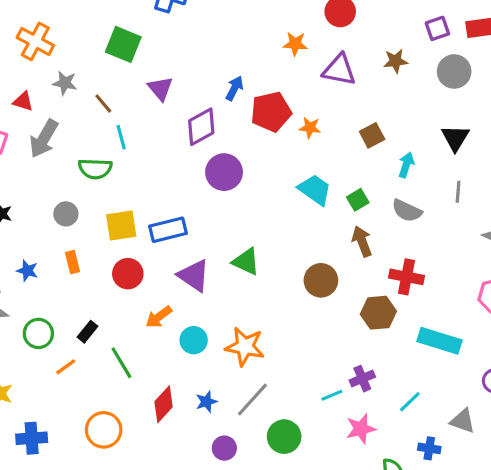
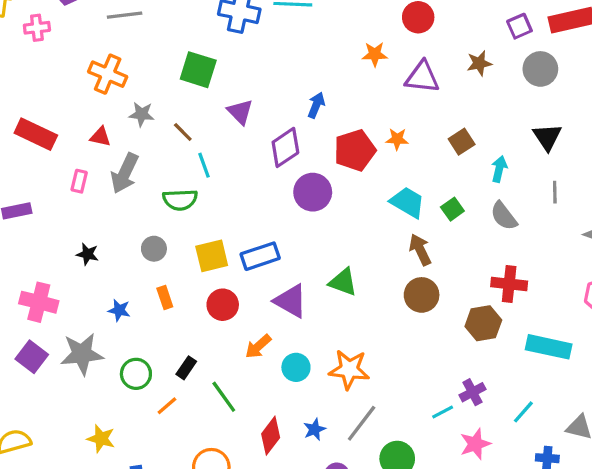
red pentagon: (271, 112) -> (355, 150), moved
gray semicircle: (407, 211) -> (504, 216), turned 32
brown arrow: (362, 241) -> (420, 250), moved

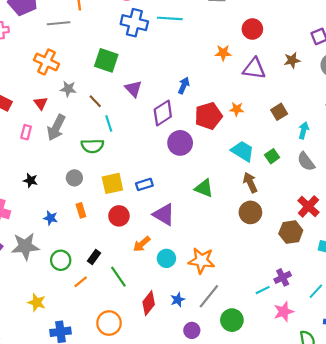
red triangle: (100, 137) -> (41, 103), turned 40
blue rectangle: (260, 256) -> (144, 184), size x0.7
green triangle: (343, 282) -> (204, 188), moved
red cross: (509, 284) -> (308, 206), turned 35

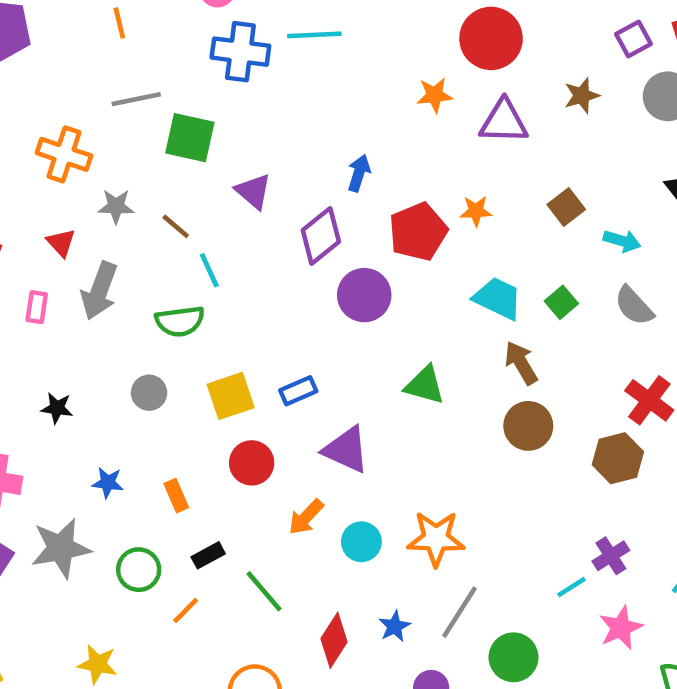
gray line: (59, 23) -> (136, 99), moved
red circle: (252, 29) -> (491, 38), size x1.4
cyan arrow: (304, 130) -> (622, 241), turned 98
orange rectangle: (81, 210) -> (176, 496), moved
black rectangle: (94, 257) -> (208, 555), turned 32

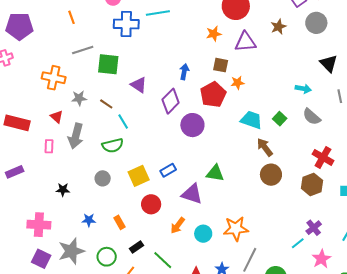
brown square: (566, 207) -> (221, 65), moved, turned -35
green triangle: (425, 385) -> (215, 173), moved

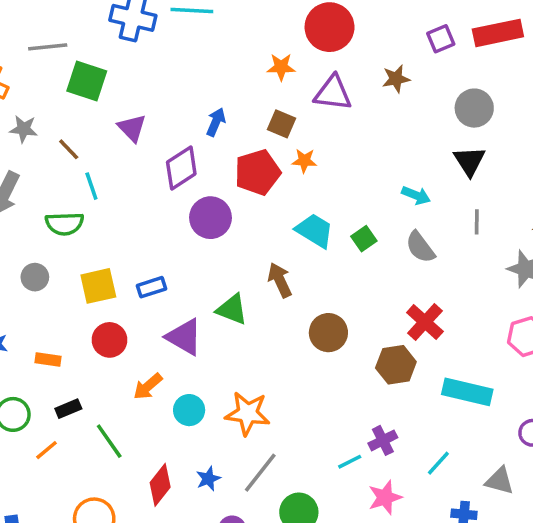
gray circle: (316, 23) -> (474, 108), moved
brown arrow: (265, 147) -> (280, 280), moved
orange rectangle: (119, 222) -> (48, 360), turned -64

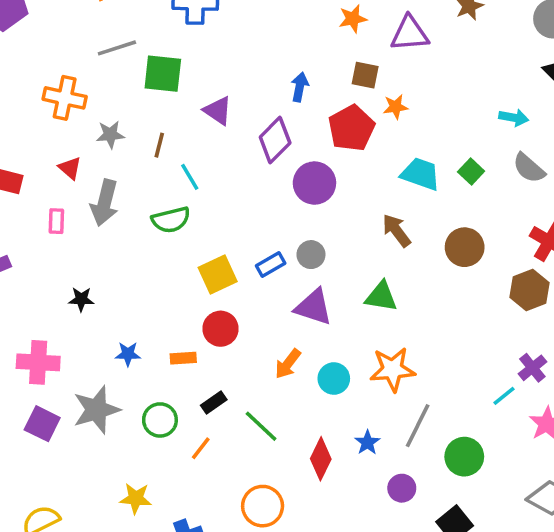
brown line: (69, 149) -> (159, 145), turned 70
gray circle: (35, 277) -> (311, 255), moved
green triangle: (232, 309) -> (381, 297), moved
brown circle: (328, 333) -> (465, 247), moved
red circle: (110, 340) -> (221, 329), moved

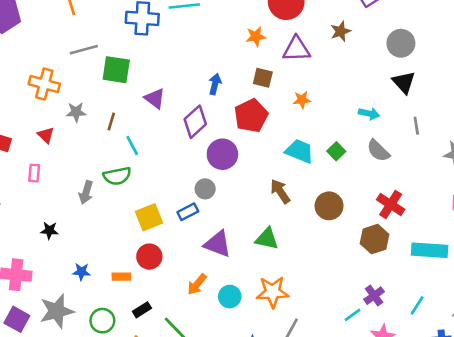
orange star: (396, 107) -> (302, 100), moved
gray arrow: (105, 203) -> (86, 192), moved, size x0.7
gray circle: (311, 255) -> (205, 189), moved

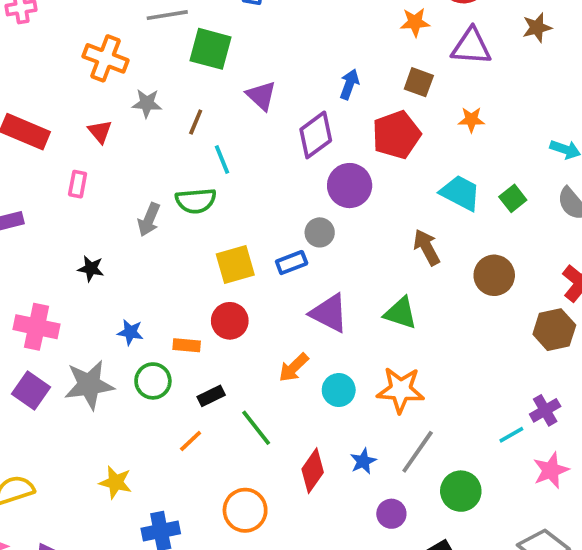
green circle: (102, 321) -> (153, 381), moved

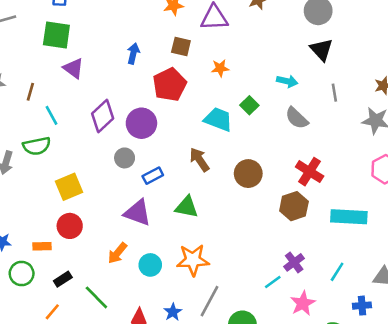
green square: (211, 49) -> (56, 35), moved
purple diamond: (316, 135) -> (103, 116), moved
green square: (513, 198) -> (249, 105), moved
blue rectangle: (292, 263) -> (153, 176), moved

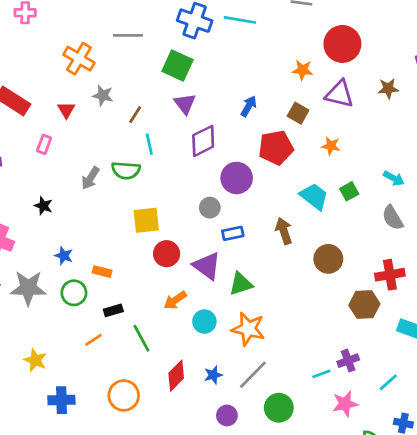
purple diamond: (103, 116) -> (203, 141), moved
red cross: (310, 172) -> (390, 275), turned 32
green triangle: (187, 207) -> (241, 284), moved, turned -45
red circle: (70, 226) -> (167, 254), moved

